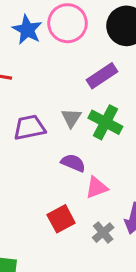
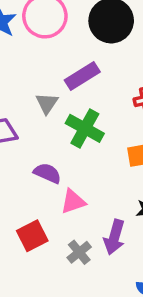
gray triangle: (71, 118) -> (47, 103), moved

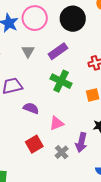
gray triangle: (47, 103) -> (28, 51), moved
purple semicircle: (47, 173) -> (31, 108), moved

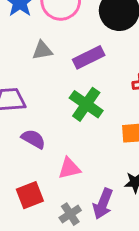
gray triangle: (28, 51) -> (42, 50), turned 40

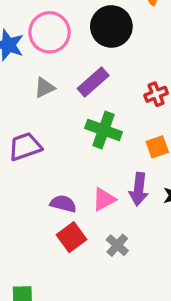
purple semicircle: (33, 139) -> (63, 204), moved
purple arrow: (103, 204) -> (139, 189), moved

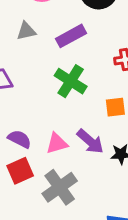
purple arrow: (139, 189) -> (90, 141), turned -68
gray cross: (117, 245) -> (60, 187), size x1.6

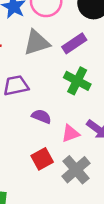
gray triangle: (26, 31) -> (37, 43), size x1.6
purple semicircle: (20, 139) -> (41, 116), moved

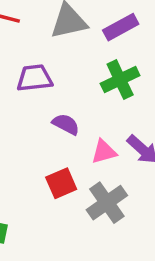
green cross: (77, 81) -> (120, 80), turned 32

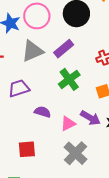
red square: (61, 183) -> (27, 149), moved, turned 30

